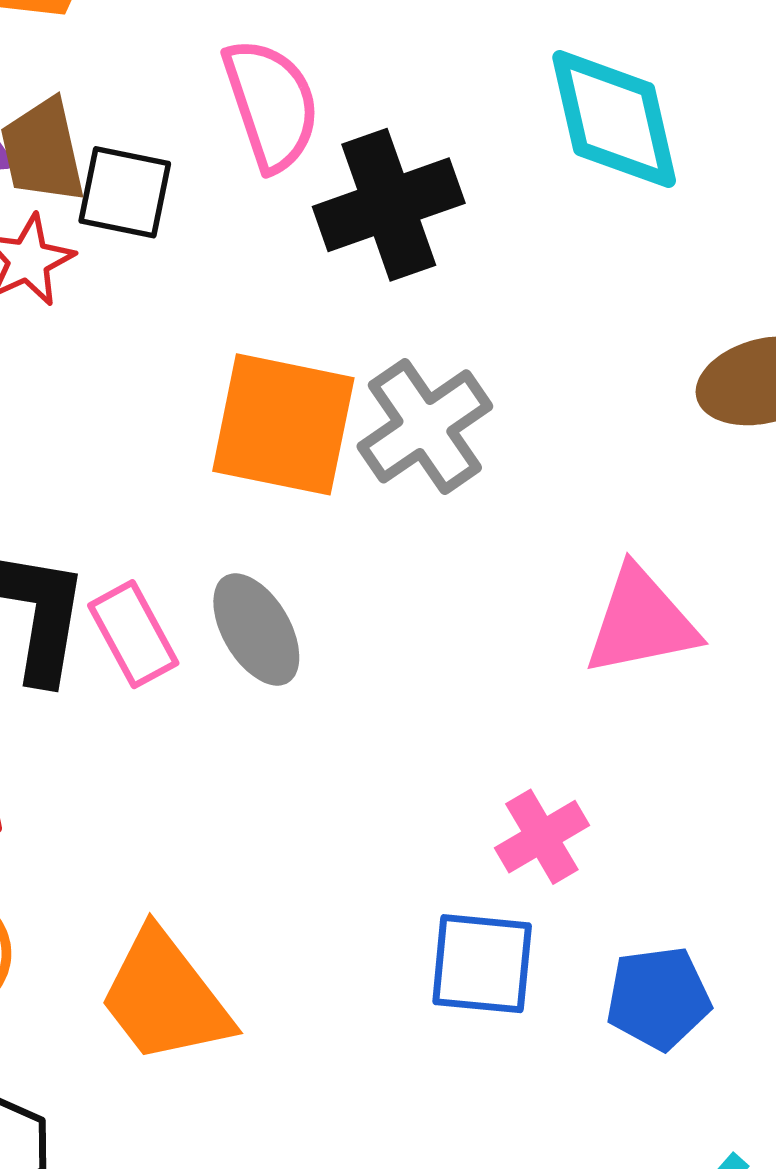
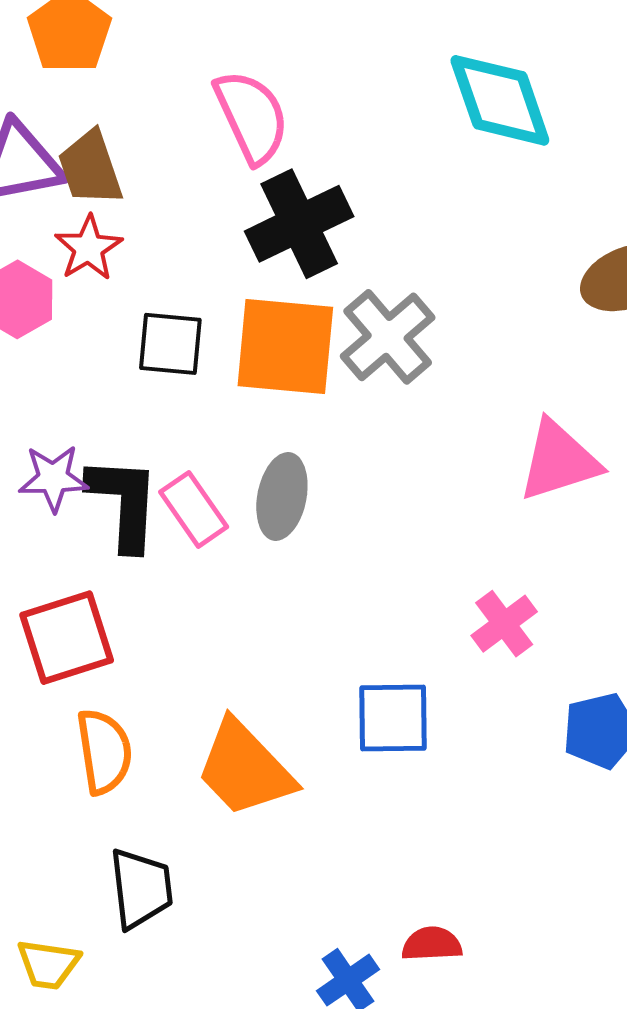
black square: (125, 192) -> (170, 344), moved
black cross: (389, 205) -> (299, 224), moved
gray ellipse: (256, 629) -> (282, 496), turned 48
blue square: (482, 964) -> (393, 718), moved

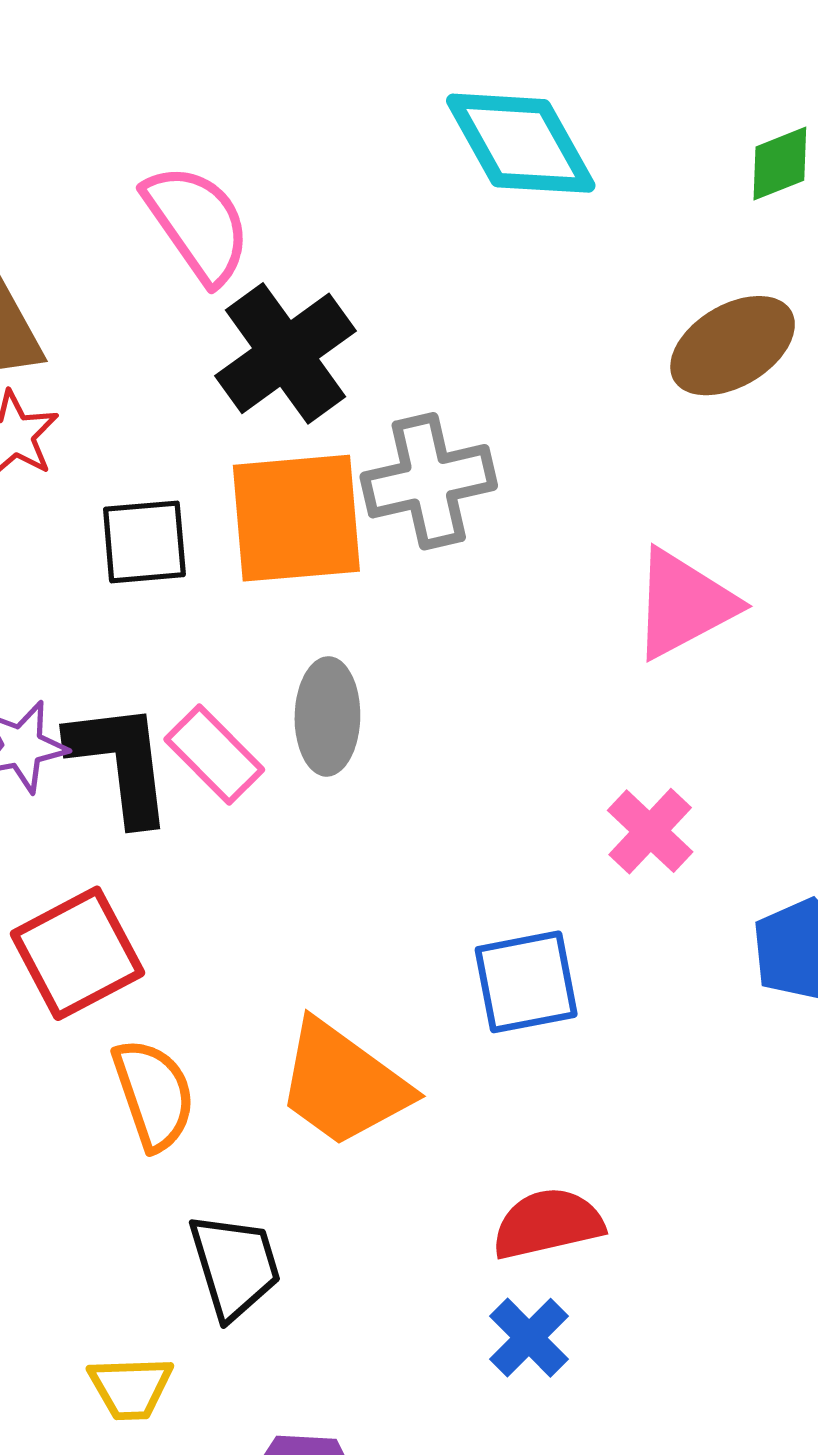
gray cross: (388, 337) -> (429, 481), turned 38
red semicircle: (432, 944) -> (548, 1224), moved, size x1.4

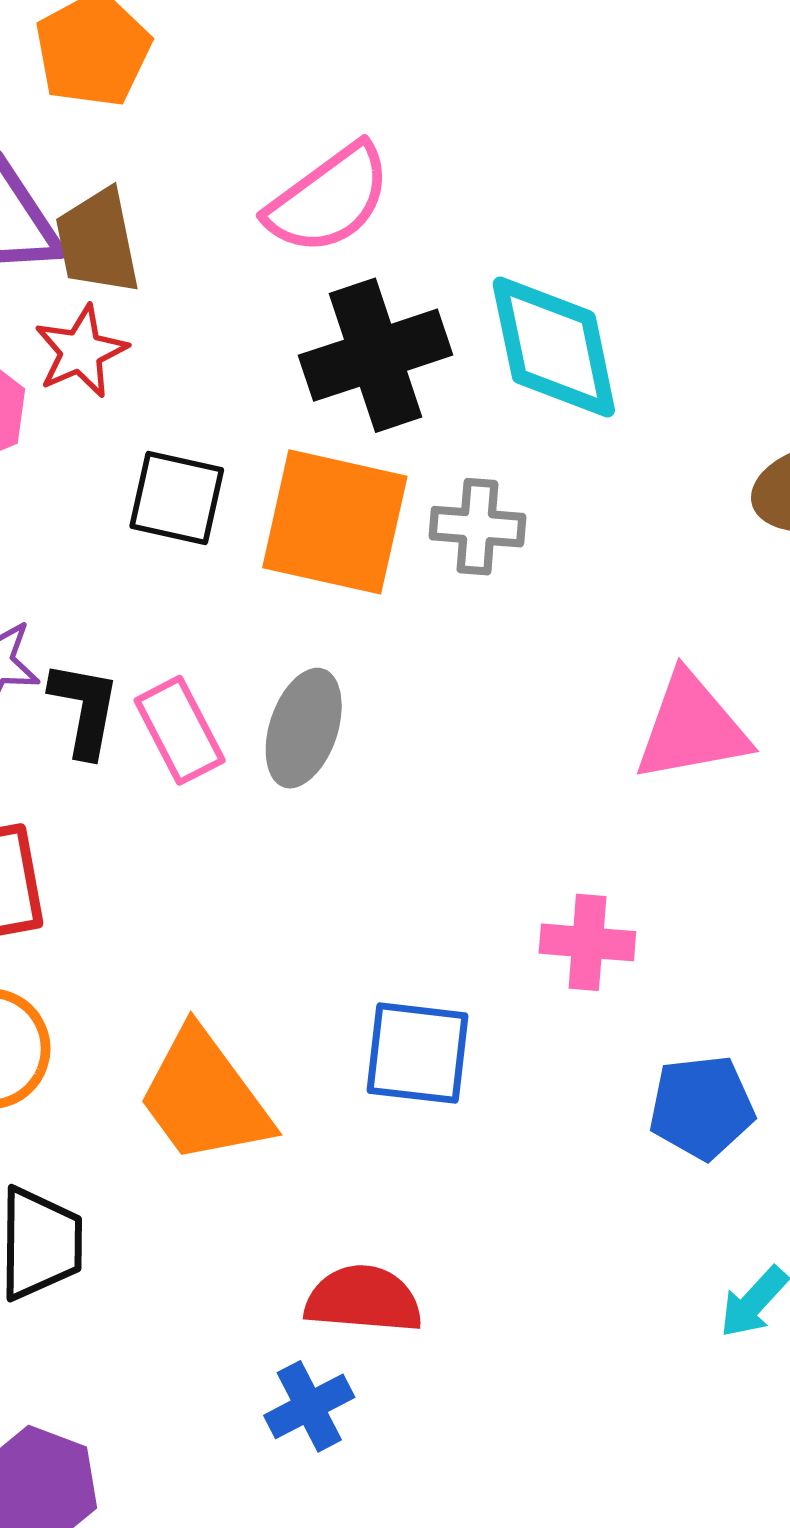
cyan diamond: (521, 143) -> (554, 347), moved
pink semicircle: (197, 224) -> (329, 199), turned 71
gray cross: (429, 481) -> (477, 527), size x0.7
black L-shape: (121, 762) -> (84, 709), size x0.7
pink cross: (650, 831) -> (587, 942), turned 34

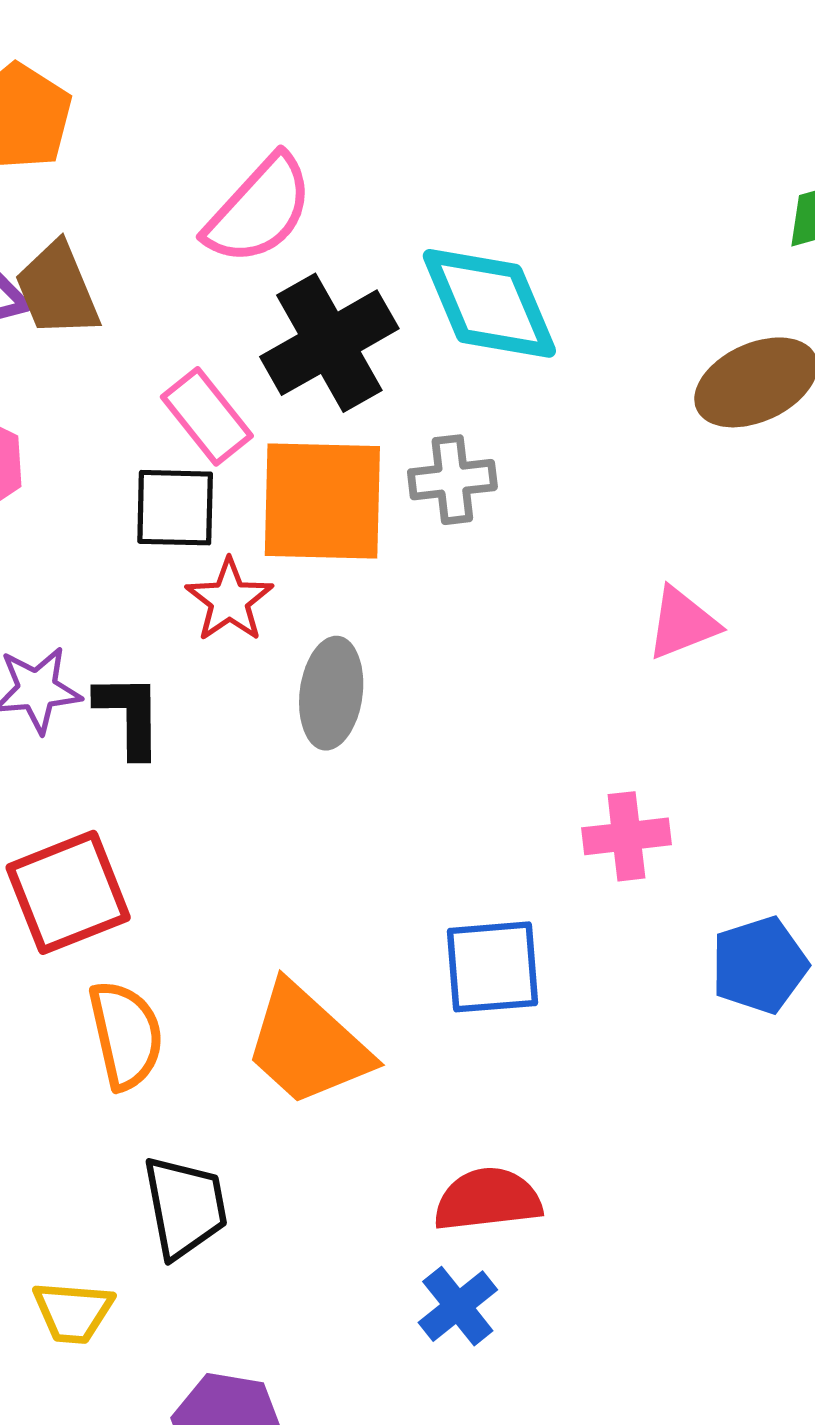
red star: (81, 351) -> (229, 600), moved
pink triangle: (692, 728) -> (682, 623), size x0.7
pink rectangle: (180, 730) -> (207, 416), moved

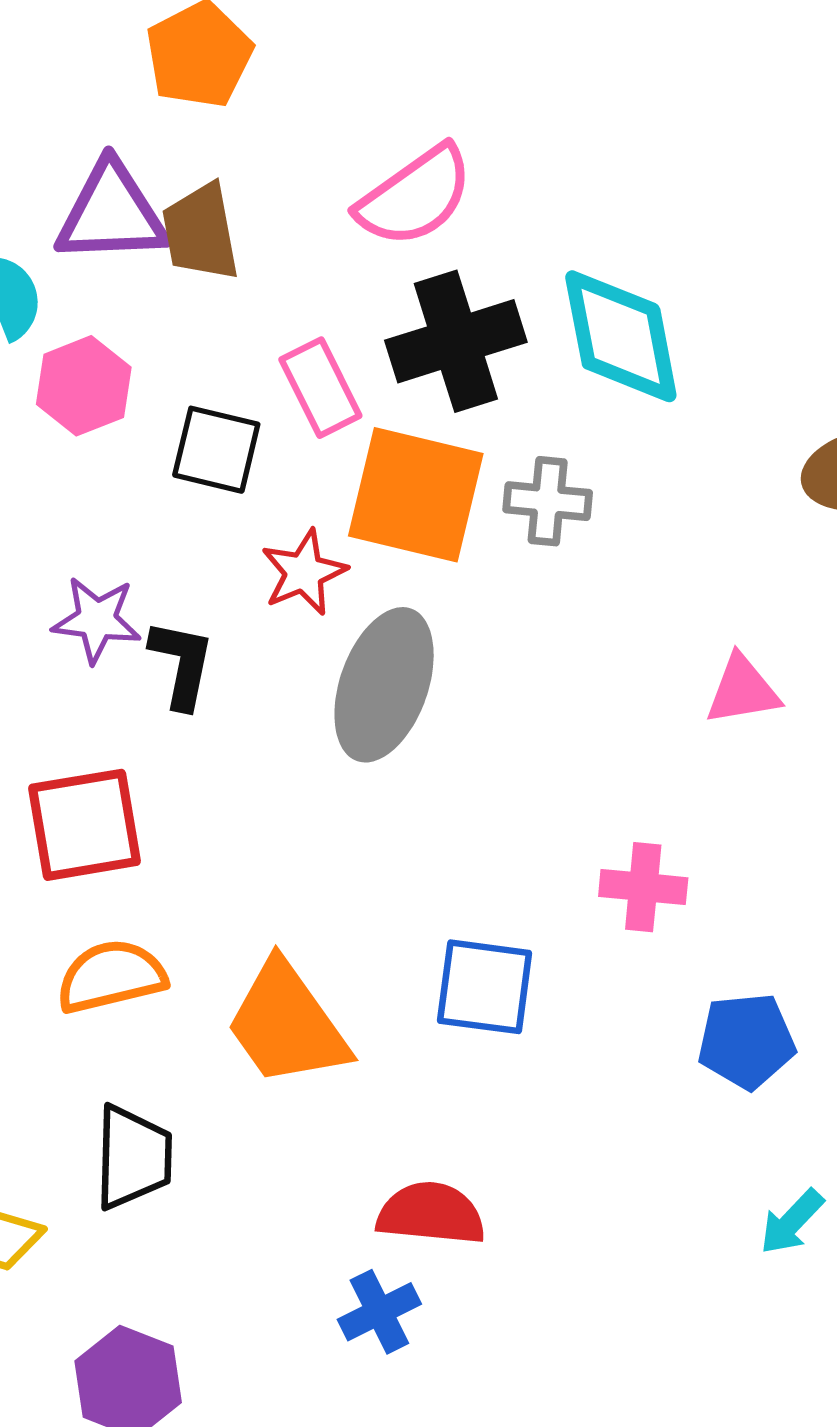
black square: (175, 508) -> (216, 450), moved
gray ellipse: (331, 693) -> (384, 685), size x1.4
orange semicircle: (126, 1035) -> (111, 976), turned -103

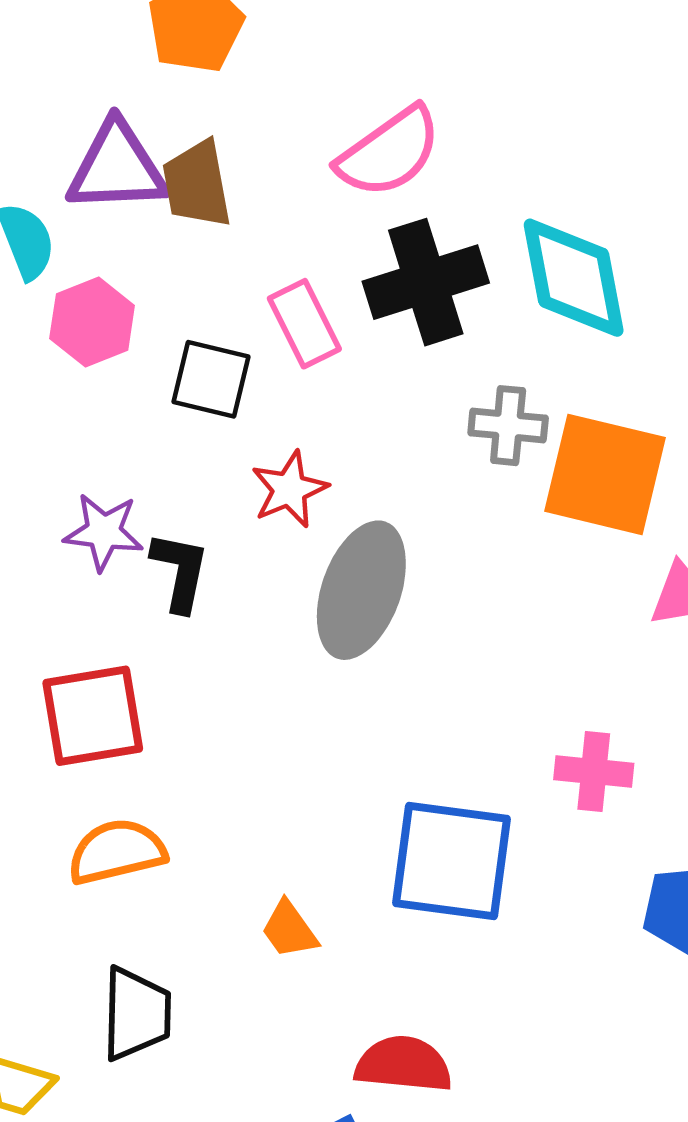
orange square: (416, 495) -> (605, 474), moved
blue square: (485, 987) -> (452, 861), size x1.4
orange trapezoid: (287, 1024) -> (289, 930), moved, size x0.5

